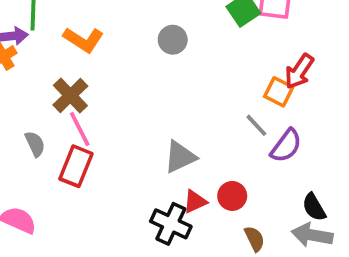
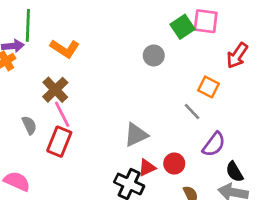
gray circle: (173, 40) -> (154, 55), moved
red arrow: (299, 71) -> (237, 55), moved
purple semicircle: (286, 146) -> (214, 144), moved

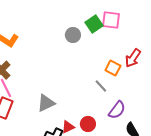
gray circle: (154, 55) -> (73, 35), moved
red arrow: (237, 55) -> (133, 58), moved
gray triangle: (136, 135) -> (46, 103), moved

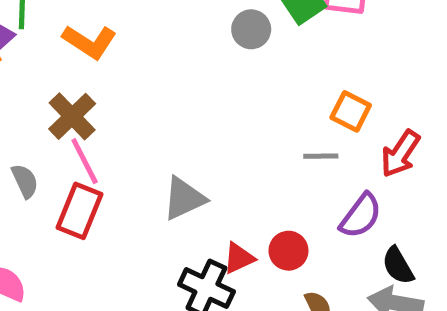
red arrow: (133, 58) -> (400, 154), moved
gray line: (101, 86) -> (321, 156), turned -48

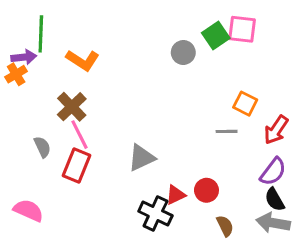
purple semicircle: (361, 216) -> (273, 172), moved

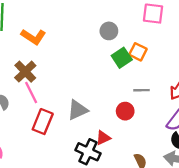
green square: (216, 35) -> (122, 58), moved
orange square: (245, 104) -> (138, 52), moved
red rectangle: (76, 165) -> (43, 122), moved
red circle: (206, 190) -> (125, 111), moved

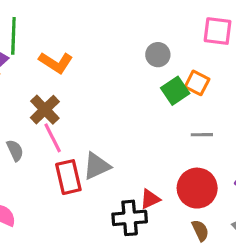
gray triangle: (78, 110) -> (97, 166), moved
red circle: (125, 111) -> (197, 188), moved, size x1.6
red rectangle: (43, 122) -> (68, 177), turned -35
black cross: (88, 152) -> (130, 218), turned -30

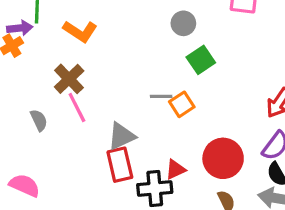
orange square: (197, 83) -> (182, 104), moved, turned 30
gray line: (202, 135) -> (161, 96), moved
red rectangle: (68, 177) -> (120, 165), moved

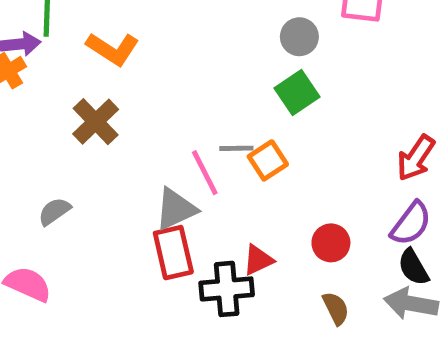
gray circle: (183, 23) -> (299, 37), moved
pink line: (77, 108) -> (205, 173), moved
gray semicircle: (39, 120) -> (54, 211), moved, turned -100
red circle: (223, 158) -> (331, 243), size x0.6

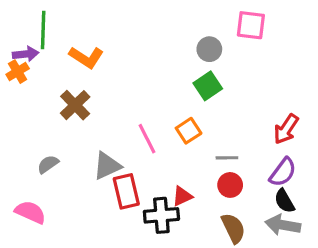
gray line: (236, 148) -> (227, 158), moved
gray triangle: (176, 209) -> (107, 166), moved
brown semicircle: (336, 308) -> (233, 228), size x1.4

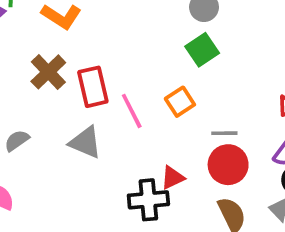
gray triangle: (107, 166) -> (85, 142), turned 48
red circle: (230, 185) -> (228, 165), size x1.4
red rectangle: (126, 191) -> (93, 87), moved

